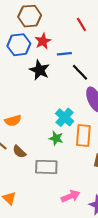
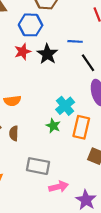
red star: (43, 41) -> (23, 52), moved
brown semicircle: (19, 152) -> (14, 133), turned 40
gray rectangle: (46, 167) -> (38, 166), moved

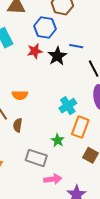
blue line: (75, 41) -> (76, 46), moved
green star: (53, 126) -> (58, 140), moved

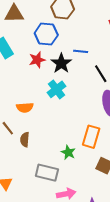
cyan cross: (68, 106) -> (57, 89), moved

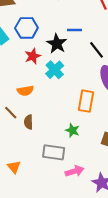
blue hexagon: (46, 34) -> (26, 28), moved
red star: (37, 60) -> (33, 56), moved
orange rectangle: (91, 137) -> (86, 101), moved

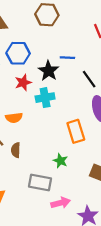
cyan cross: (55, 70) -> (45, 98), turned 30
orange rectangle: (86, 101) -> (76, 131), turned -30

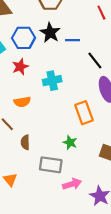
black star: (48, 71) -> (50, 33), moved
red star: (23, 83) -> (20, 67), moved
brown semicircle: (16, 150) -> (25, 142), moved

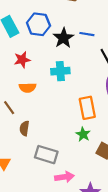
black star: (50, 33) -> (63, 38), moved
red star: (20, 67) -> (22, 60), moved
green star: (70, 142) -> (83, 134), moved

